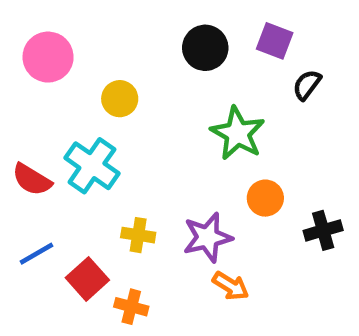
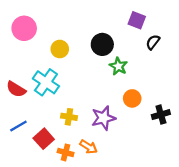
black circle: (205, 48) -> (102, 44), moved
green star: (238, 133) -> (118, 66), size x0.7
orange arrow: (231, 286) -> (89, 147), moved

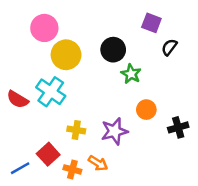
pink circle: (24, 28) -> (44, 28), moved
yellow circle: (60, 49) -> (66, 55), size x1.5
blue line: (18, 126) -> (20, 168), moved

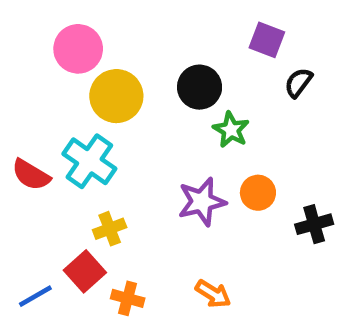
yellow cross: (76, 130) -> (110, 229), moved, turned -30
purple star: (114, 131) -> (202, 202), moved
orange arrow: (98, 163) -> (213, 294), moved

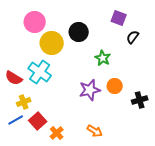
black circle: (200, 87) -> (79, 32), moved
yellow cross: (110, 229) -> (24, 102), moved
blue line: (35, 296) -> (16, 120), moved
orange cross: (128, 298) -> (57, 133), turned 32

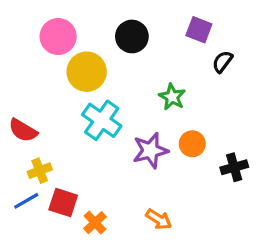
black circle: (79, 32) -> (132, 36), moved
cyan cross: (40, 72) -> (102, 120), moved
red square: (38, 121) -> (63, 202), turned -30

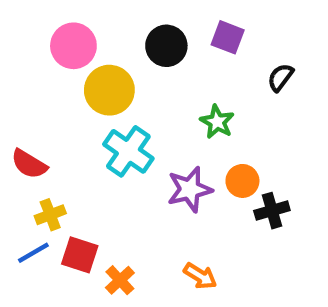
purple square: (199, 30) -> (228, 37), moved
black cross: (234, 167) -> (272, 211), moved

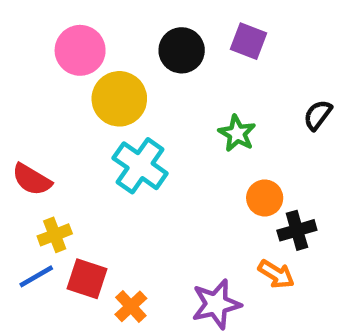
black semicircle: (280, 77) -> (318, 115), moved
purple star: (190, 189) -> (216, 304), moved
orange arrow: (200, 276) -> (276, 274), moved

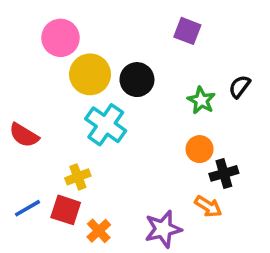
black circle: (182, 50) -> (137, 80), moved
green star: (237, 133) -> (201, 100), moved
yellow cross: (55, 235) -> (78, 177), moved

